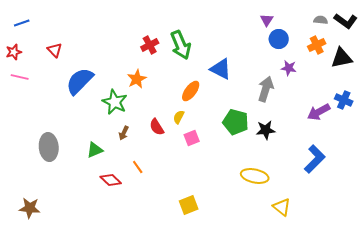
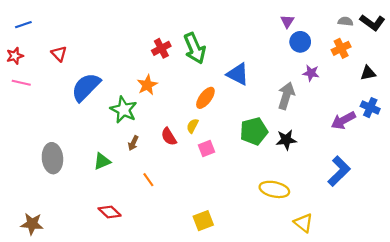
black triangle: (342, 58) -> (368, 73), moved, size x0.7
green pentagon: (236, 122) -> (254, 131), turned -30
red diamond: (111, 180) -> (110, 212), moved

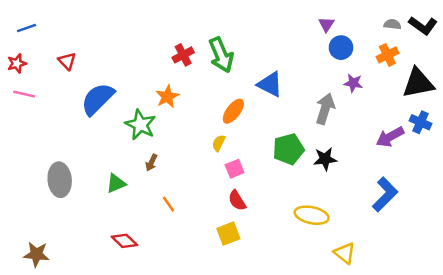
black triangle: (368, 73) -> (418, 83), size x1.8
red semicircle: (169, 137) -> (237, 200), moved
yellow square: (203, 221) -> (228, 234), moved

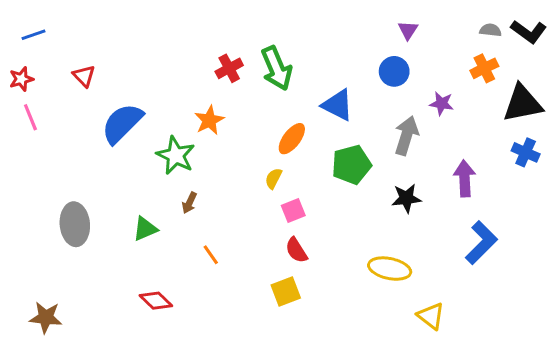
blue circle: (341, 48) -> (394, 71), moved
pink line: (24, 94) -> (30, 117), turned 55
purple arrow: (390, 137) -> (464, 178), moved, turned 116
green pentagon: (288, 149) -> (351, 165), moved

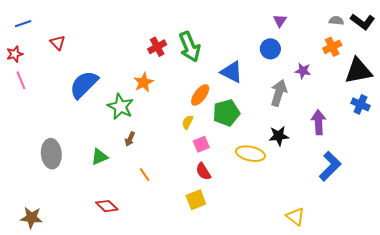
red triangle: (84, 76) -> (58, 43), moved
green pentagon: (351, 165) -> (226, 113), moved
yellow ellipse: (390, 269) -> (250, 154), moved

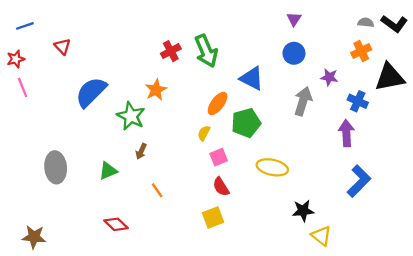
purple triangle: (280, 21) -> (294, 19), moved
blue cross: (360, 104) -> (358, 101), moved
black star: (279, 136) -> (303, 211), moved

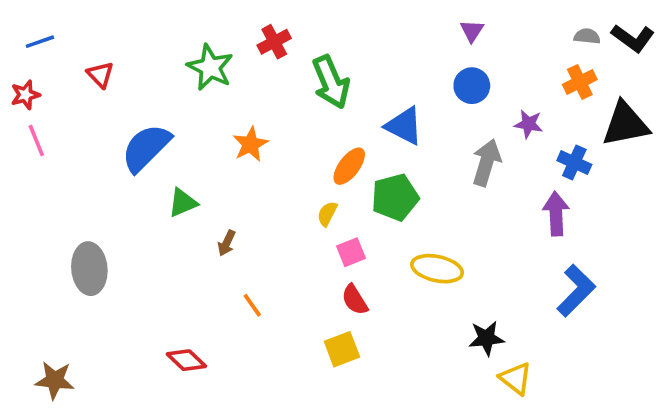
red cross: (171, 51) -> (274, 42), moved
green star: (131, 116) -> (210, 67), moved
green triangle: (108, 171) -> (183, 203), moved

